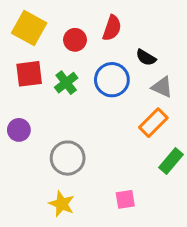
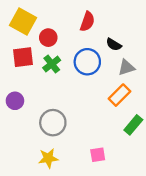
red circle: (75, 40) -> (48, 38), moved
gray triangle: (162, 87) -> (126, 67), turned -42
yellow star: (62, 204) -> (48, 158), turned -30

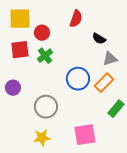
yellow square: (23, 22) -> (20, 19), turned -30
blue circle: (87, 62) -> (78, 79), moved
pink square: (98, 155) -> (85, 135), size x1.6

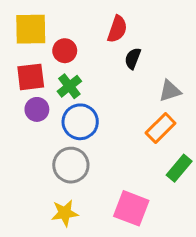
black semicircle: (99, 39) -> (133, 58), moved, turned 80
blue circle: (78, 79) -> (80, 122), moved
purple circle: (13, 88) -> (37, 109), moved
pink square: (85, 135) -> (131, 208), turned 30

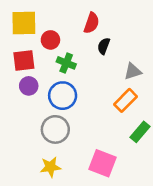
green cross: (69, 86) -> (66, 63), moved, turned -30

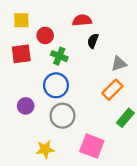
yellow square: (24, 23) -> (21, 20), size x0.7
red semicircle: (92, 23) -> (82, 20), turned -114
purple circle: (29, 86) -> (26, 106), moved
gray circle: (55, 129) -> (63, 116), moved

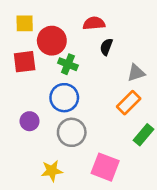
red circle: (45, 35) -> (52, 41), size x1.5

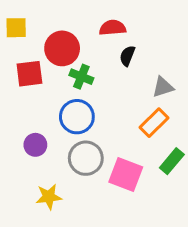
yellow square: (25, 23) -> (16, 28), moved
pink square: (105, 167) -> (126, 174), moved
yellow star: (52, 171) -> (49, 197), moved

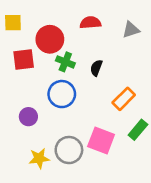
black semicircle: (127, 56) -> (96, 68), moved
gray triangle: (163, 87) -> (131, 30), moved
gray circle: (86, 158) -> (69, 150), moved

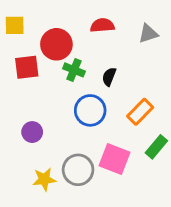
blue circle: (62, 94) -> (90, 110), moved

